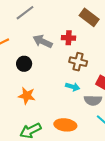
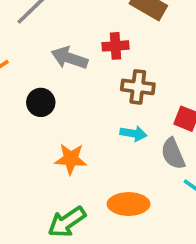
orange star: (27, 96) -> (71, 159), moved
gray semicircle: (93, 100) -> (173, 154), turned 72

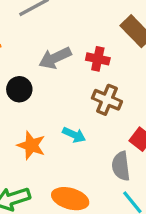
gray arrow: (69, 58) -> (55, 58), turned -60
cyan arrow: (133, 134) -> (74, 135), moved

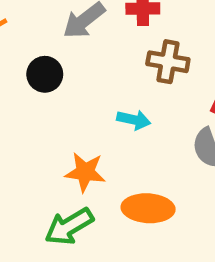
orange star: (31, 145) -> (85, 172), moved

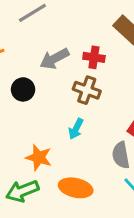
brown cross: (168, 62) -> (87, 90), moved
cyan arrow: (134, 120) -> (76, 129), turned 95

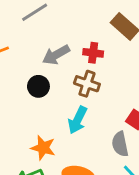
black circle: (23, 89) -> (38, 86), moved
cyan arrow: (76, 129) -> (78, 120), size x1.4

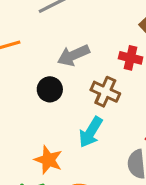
red cross: (93, 53) -> (131, 58), moved

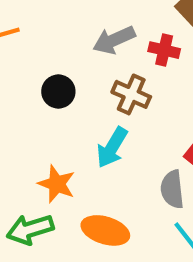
gray arrow: (73, 55) -> (114, 40), moved

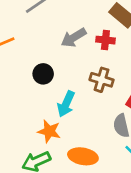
brown cross: (131, 94) -> (101, 80), moved
cyan arrow: (112, 147) -> (66, 104), moved

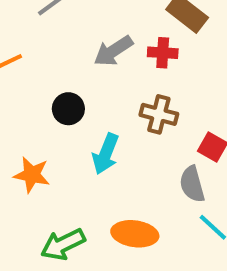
orange star: (49, 131) -> (32, 175), moved

